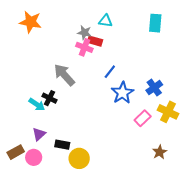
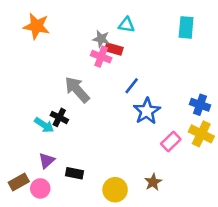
blue cross: (154, 88) -> (200, 105), moved, turned -35
brown star: (160, 152) -> (153, 182), moved
yellow circle: (79, 158) -> (115, 190), moved

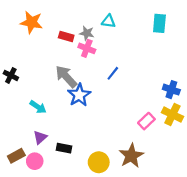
red rectangle: (114, 49) -> (66, 36), moved
blue star: (147, 111) -> (79, 95), moved
black cross: (59, 117) -> (11, 75), moved
brown star: (153, 182) -> (131, 156), size x1.6

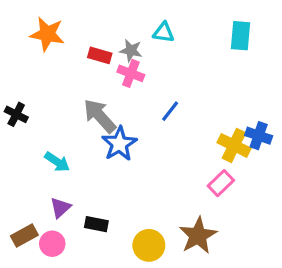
yellow cross: (172, 115) -> (234, 145), moved

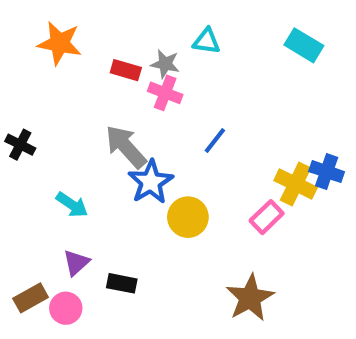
cyan rectangle: (241, 36) -> (304, 45), turned -64
pink rectangle: (221, 183) -> (267, 217), moved
yellow circle: (149, 245) -> (188, 217), moved

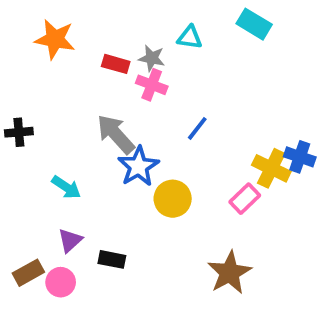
cyan rectangle: (304, 45) -> (254, 24), moved
black cross: (20, 145) -> (19, 132), turned -32

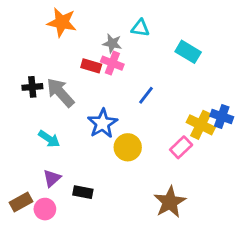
cyan rectangle: (254, 24) -> (188, 52), moved
orange star: (55, 39) -> (62, 22), moved
red rectangle: (116, 64) -> (91, 66), moved
black cross: (19, 132) -> (32, 87), moved
gray arrow: (116, 134) -> (60, 93), moved

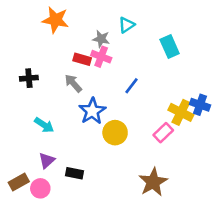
cyan triangle: (140, 28) -> (126, 25), turned -42
cyan rectangle: (188, 52) -> (170, 46), turned 35
gray arrow: (60, 93) -> (73, 83), moved, size x0.7

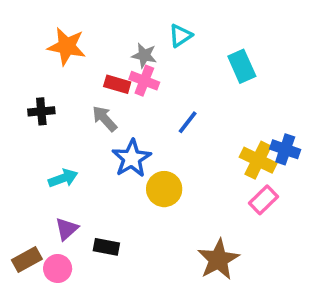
orange star: (56, 20) -> (67, 46), moved
cyan arrow: (44, 125) -> (63, 178), turned -54
pink rectangle: (163, 133) -> (263, 200), moved

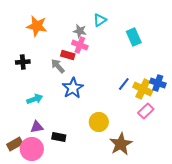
red rectangle: (117, 84) -> (68, 55), moved
blue line: (188, 122) -> (124, 84), moved
yellow circle: (164, 189) -> (99, 122), moved
purple triangle: (67, 229) -> (37, 127), turned 32
pink circle: (58, 269) -> (32, 149), size x1.5

